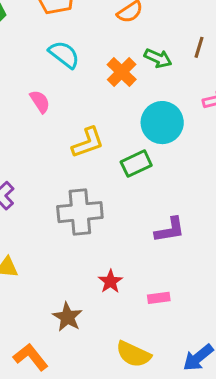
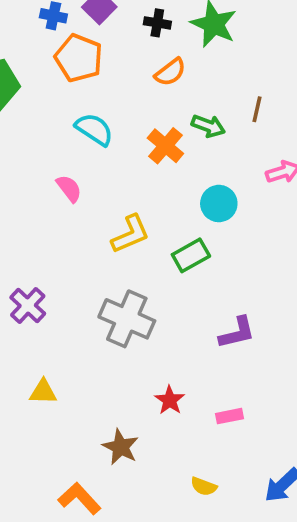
cyan circle: (162, 123) -> (219, 204), size x0.7
gray cross: (80, 212) -> (127, 319), turned 33
yellow semicircle: (133, 354) -> (204, 486), size x0.6

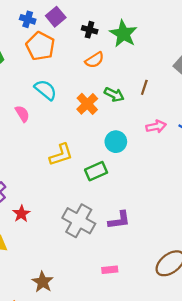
pink semicircle: (69, 188) -> (22, 114), moved
gray cross: (127, 319) -> (79, 221), moved
red star: (170, 400) -> (21, 214), moved

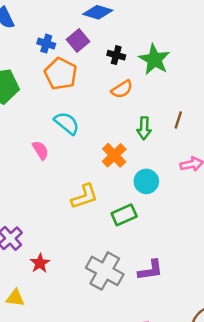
green arrow: (114, 95) -> (144, 128), turned 66
orange cross: (87, 104) -> (114, 155), moved

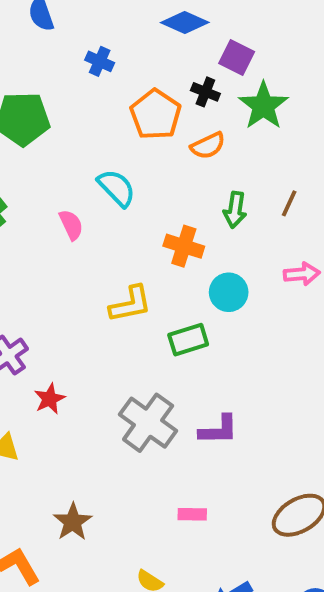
purple square: (78, 41) -> (237, 57), moved, turned -30
orange pentagon: (61, 74) -> (156, 115), moved
orange cross: (114, 155) -> (184, 246), turned -35

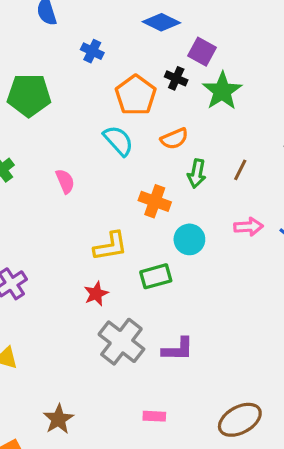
orange semicircle: (208, 146) -> (174, 139), moved
cyan semicircle: (117, 188) -> (118, 141), moved
red star: (50, 399) -> (96, 294), moved

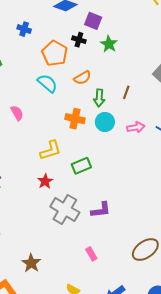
green star: (222, 91) -> (109, 44), size x0.7
cyan circle: (189, 239) -> (105, 122), moved
pink rectangle: (154, 416) -> (91, 254), turned 64

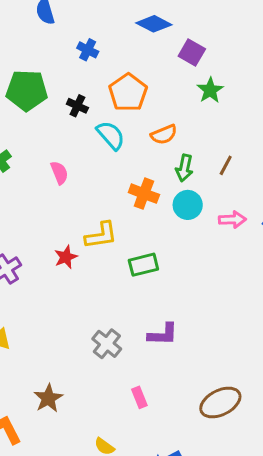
black cross: (79, 40) -> (77, 106), moved
red star: (45, 181) -> (66, 257), moved
gray cross: (65, 210) -> (107, 344), moved, size x0.7

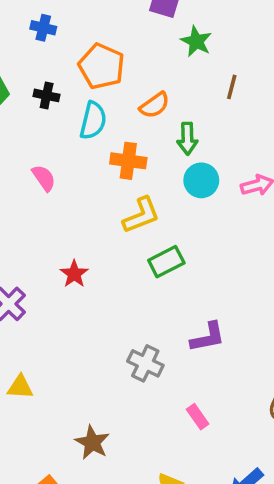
cyan semicircle: (111, 135) -> (93, 121), turned 68
brown line: (226, 165) -> (232, 87), moved
orange cross: (144, 194) -> (128, 161), moved
yellow L-shape: (101, 235) -> (141, 215), moved

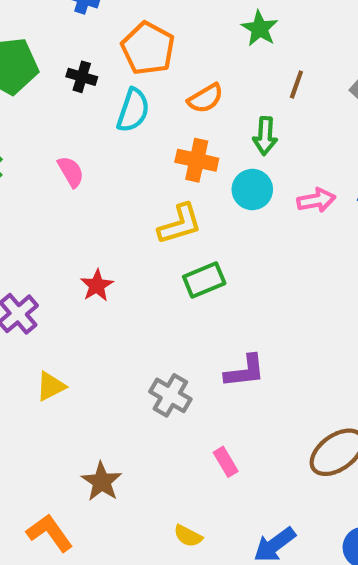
green arrow: (187, 138) -> (265, 136), moved
orange cross: (128, 161) -> (197, 160), moved
yellow triangle: (20, 387) -> (51, 386), moved, turned -36

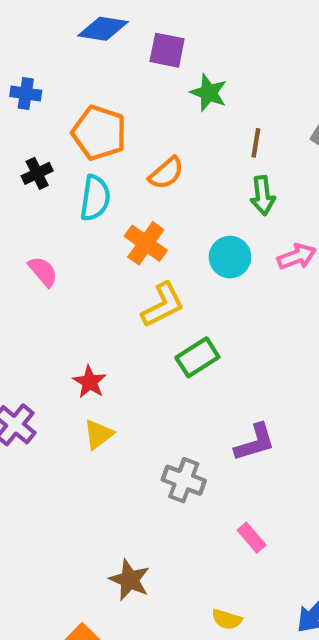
black cross: (82, 77) -> (37, 173), turned -32
green arrow: (265, 136) -> (263, 196), moved
orange cross: (197, 160) -> (146, 243), moved, turned 33
yellow triangle: (51, 386) -> (98, 434), moved

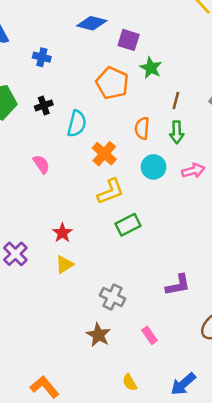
orange pentagon: (99, 133) -> (112, 83), moved
orange semicircle: (166, 173) -> (142, 128), moved, turned 130
purple L-shape: (255, 442) -> (178, 285), moved
brown star: (130, 580) -> (98, 335), moved
yellow semicircle: (227, 619) -> (130, 382), turned 36

